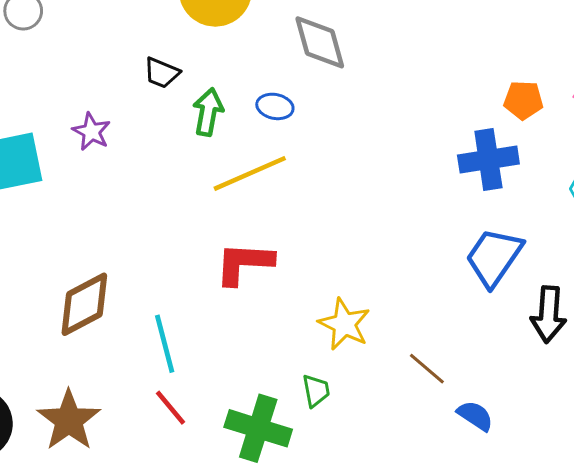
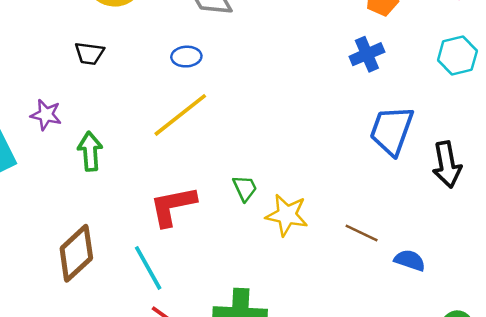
green arrow: (208, 112) -> (90, 151), moved
blue cross: (488, 159) -> (367, 54), size x0.7
red L-shape: (244, 263) -> (173, 206), moved
green trapezoid: (316, 391) -> (245, 188), moved

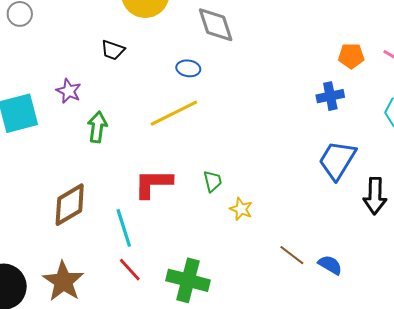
yellow star: (287, 215) -> (241, 209), size x0.7
brown line: (362, 233) -> (292, 255), moved

